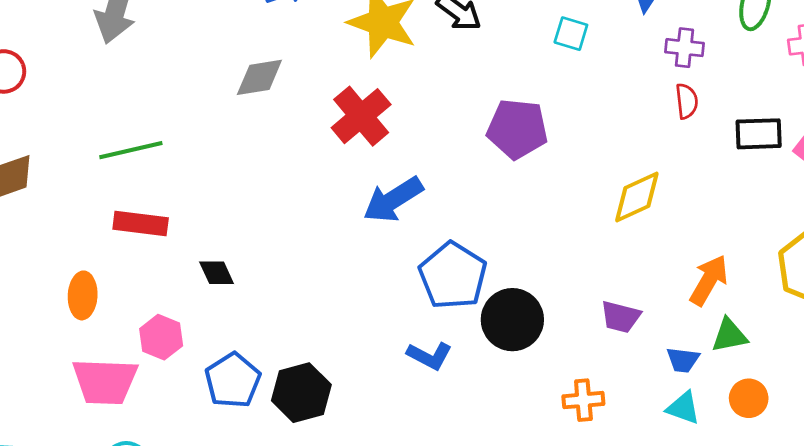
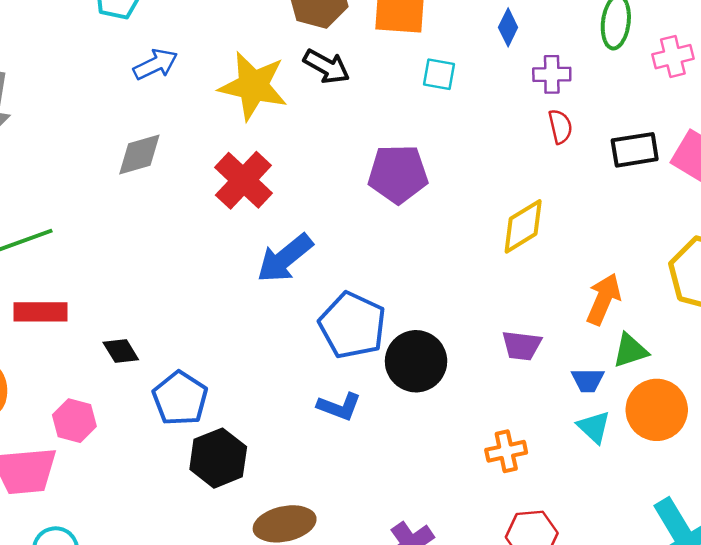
blue pentagon: (233, 380) -> (180, 398), moved
orange circle: (749, 398) -> (657, 410), size x1.6
orange cross: (583, 400) -> (506, 451), moved
cyan triangle: (683, 408) -> (594, 427), turned 30

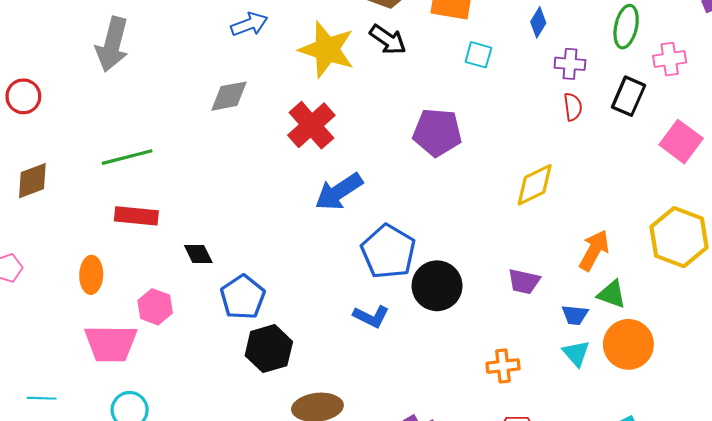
black rectangle: (635, 150) -> (629, 96), moved, turned -63
green triangle: (630, 351) -> (612, 294), turned 32

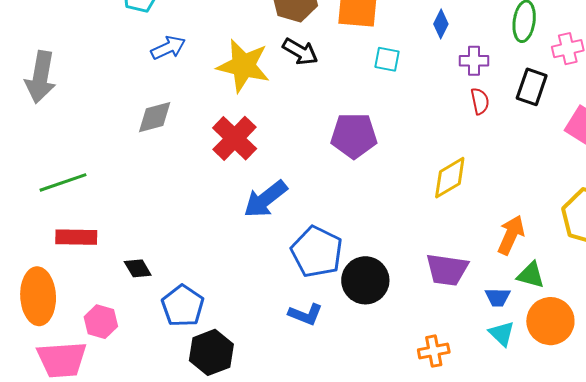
orange ellipse: (91, 275) -> (38, 296), size x1.6
purple trapezoid: (524, 281) -> (447, 270), size x1.4

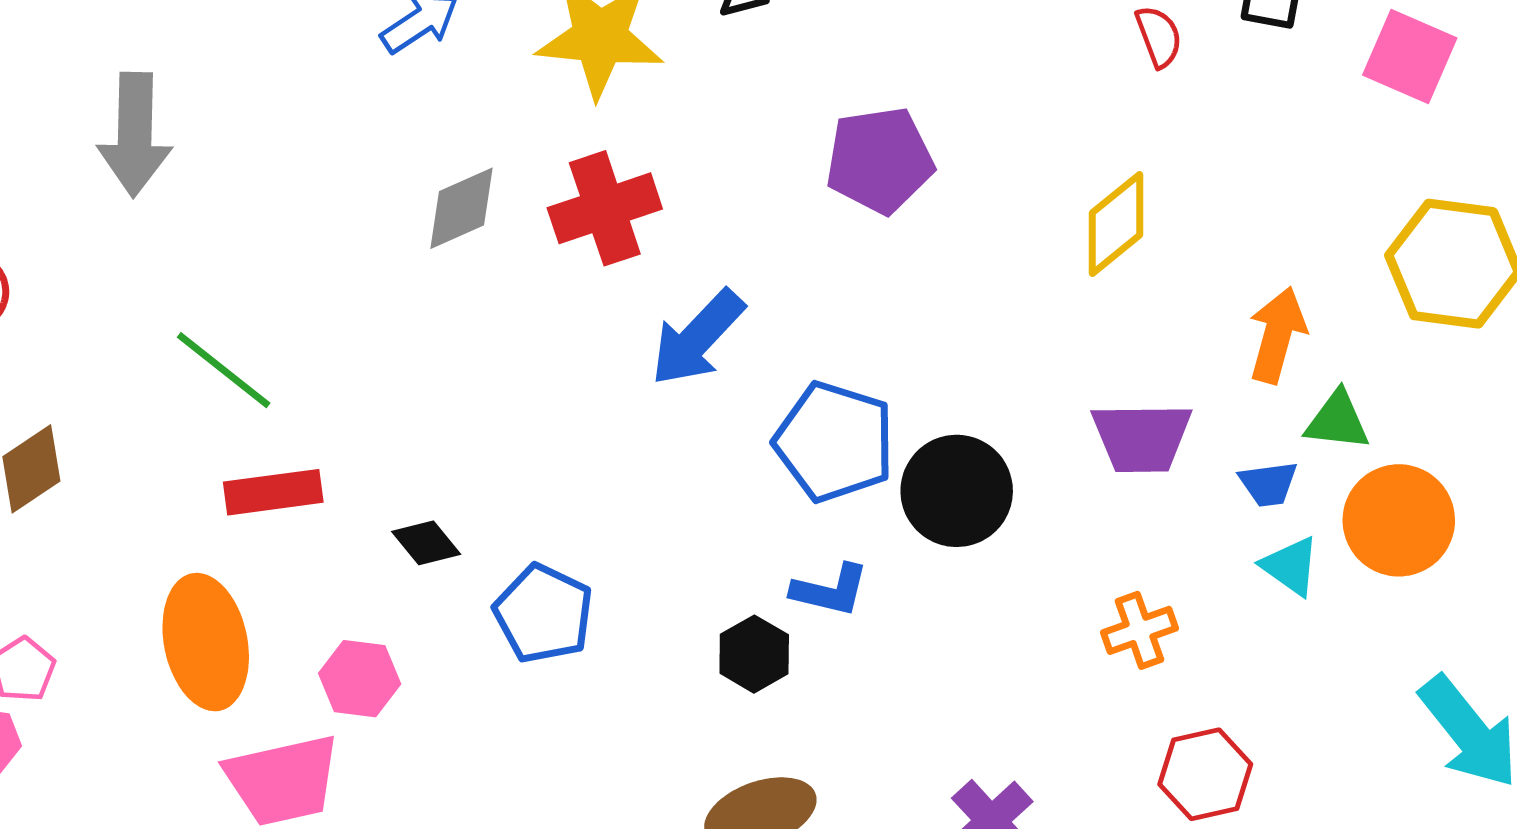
gray diamond: (155, 117) -> (461, 208), moved
red cross: (235, 138) -> (605, 208), turned 36
green line: (63, 182) -> (224, 370), turned 66
black hexagon: (211, 352) -> (754, 654), moved, size x0.7

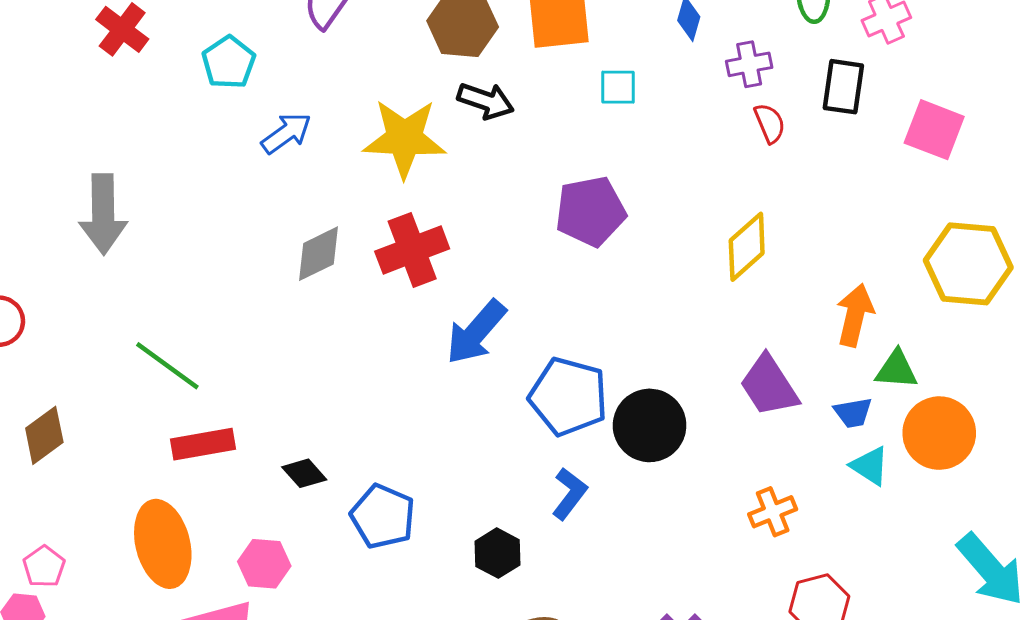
purple trapezoid: (1142, 438) -> (769, 386), turned 60
blue L-shape: (830, 590) -> (569, 494), turned -64
black hexagon: (754, 654) -> (497, 553), moved

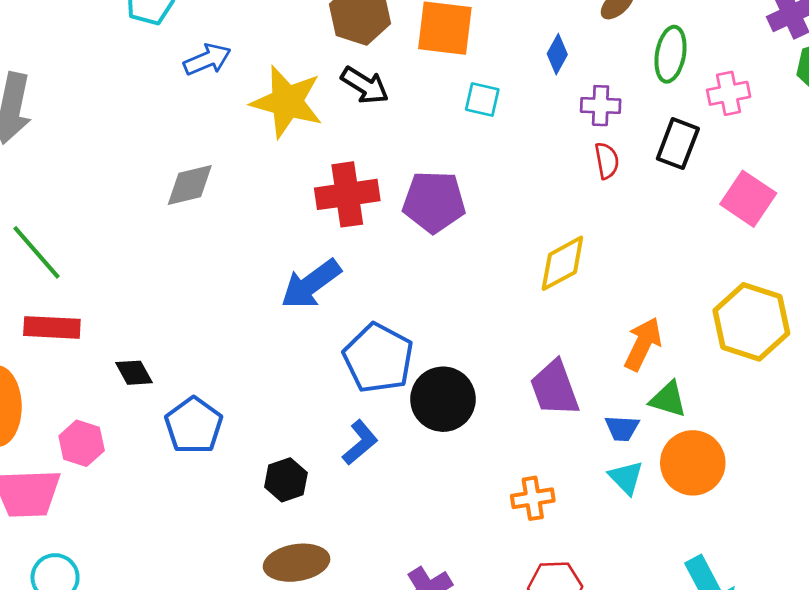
blue arrow: (286, 133) -> (207, 60), moved
red cross: (412, 250) -> (347, 194), moved

